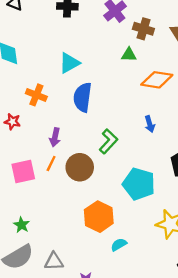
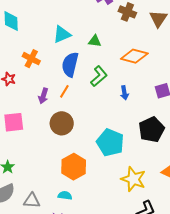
green triangle: (129, 55) -> (95, 41), moved
green L-shape: (108, 141) -> (99, 76), moved
orange line: (51, 164) -> (64, 91), moved
cyan semicircle: (119, 245) -> (65, 195), moved, turned 32

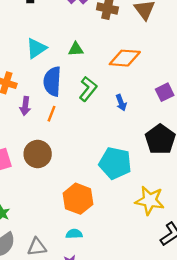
purple arrow: (43, 96) -> (25, 106), moved
brown circle: (62, 123) -> (38, 154), moved

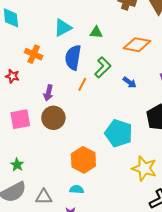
blue arrow: (121, 103) -> (130, 82), turned -40
purple arrow: (25, 106) -> (48, 93), moved
orange line: (51, 114) -> (82, 84), moved

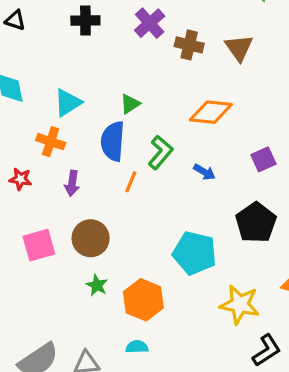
cyan triangle: (63, 28) -> (68, 103), moved
green triangle: (96, 32) -> (130, 104), moved, turned -32
purple arrow: (48, 93) -> (72, 183), moved
green star: (17, 165) -> (97, 285), moved

